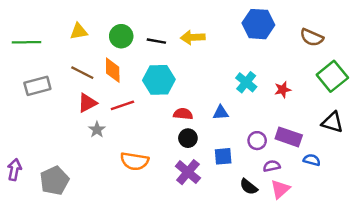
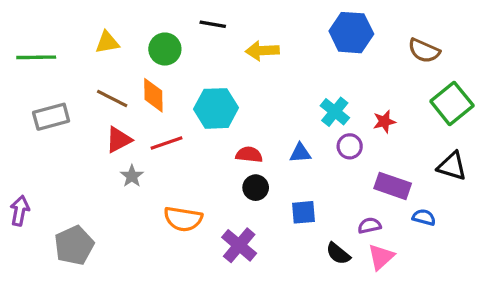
black line: (156, 41) -> (213, 24), moved
purple circle: (257, 141) -> (350, 146), moved
purple arrow: (14, 170) -> (20, 211), moved
purple cross: (188, 172) -> (239, 245), moved

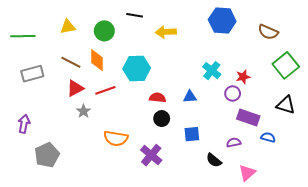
purple circle: (350, 146) -> (233, 94), moved
purple arrow: (20, 211) -> (24, 124), moved
pink triangle: (381, 257) -> (247, 173), moved

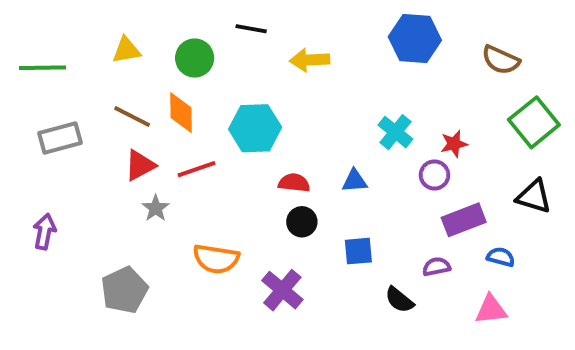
purple rectangle: (248, 117) -> (464, 220), turned -40
gray pentagon: (47, 155) -> (124, 290), moved
pink triangle: (247, 173) -> (491, 310), moved, turned 36

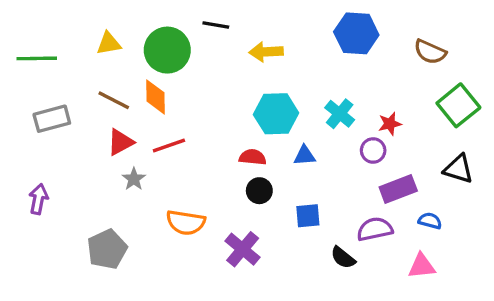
green circle: (195, 58) -> (167, 50), size x1.4
cyan hexagon: (255, 128) -> (276, 114), moved
purple semicircle: (436, 267) -> (375, 229), size x1.5

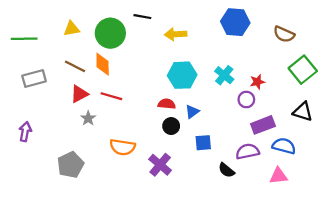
red line: (169, 145) -> (111, 96), turned 35
blue triangle: (304, 156) -> (192, 112), moved, turned -32
blue semicircle: (430, 221) -> (284, 146), size x1.5

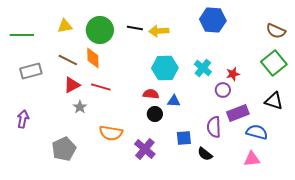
black line: (142, 17) -> (135, 28), moved
brown semicircle: (284, 34) -> (276, 31), moved
blue triangle: (192, 112) -> (174, 101), turned 40
blue square: (203, 143) -> (184, 138), moved
purple semicircle: (247, 151) -> (214, 127), moved, turned -80

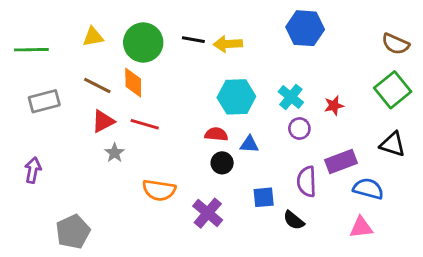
purple circle: (223, 90) -> (299, 128), moved
gray pentagon: (64, 149) -> (73, 232), moved

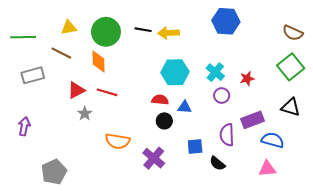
brown line: (97, 85) -> (61, 53), moved

